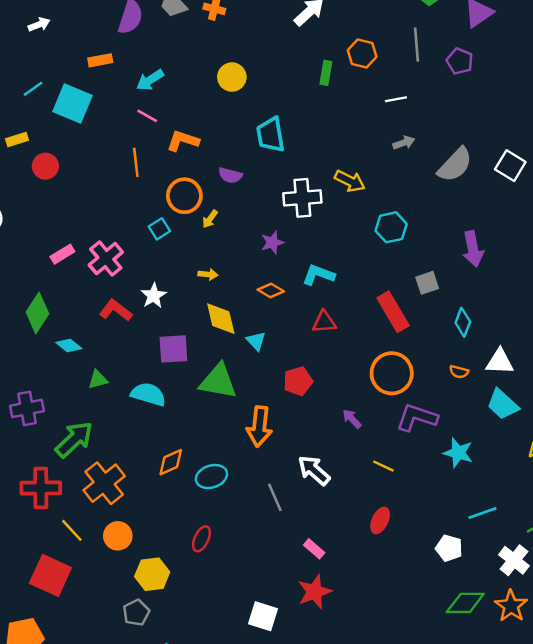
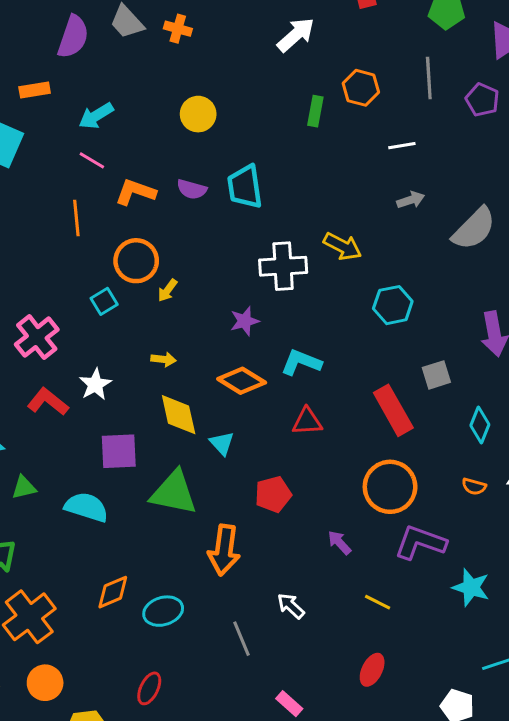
purple semicircle: (230, 175) -> (192, 189), moved
orange diamond: (271, 290) -> (242, 381), size x1.4
white arrow: (314, 470) -> (291, 606), size x0.7

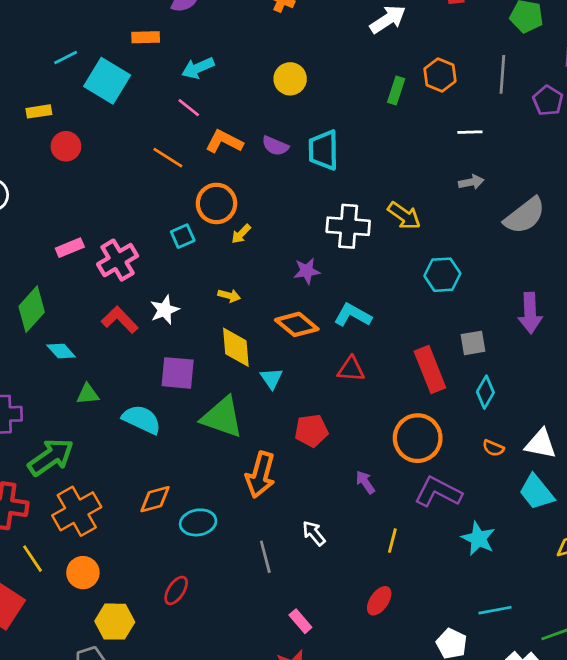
orange line: (76, 218) -> (168, 158), turned -60
cyan diamond: (480, 425) -> (485, 392), moved
yellow line: (378, 602) -> (392, 541), turned 70

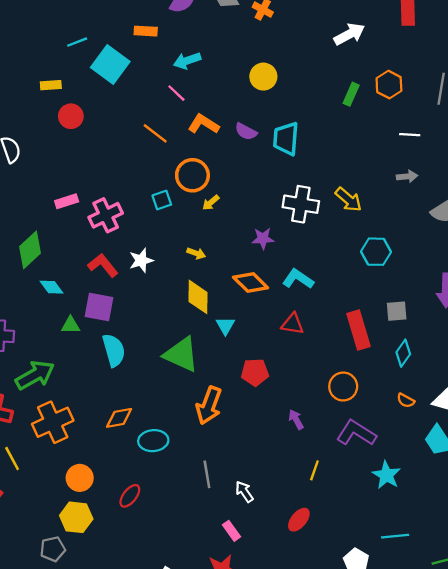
purple square: (178, 373) -> (99, 307), moved
cyan semicircle: (142, 419) -> (114, 350), turned 44
orange circle: (418, 438) -> (343, 387), size x0.7
white arrow: (314, 533) -> (244, 492), moved
orange circle: (83, 573) -> (80, 478), moved

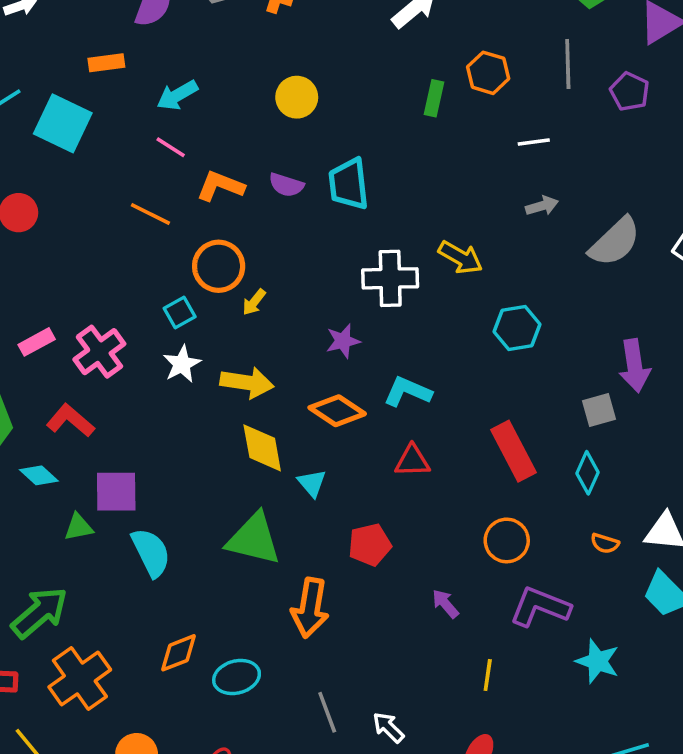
yellow arrow: (196, 253) -> (247, 383), size x1.8
white star: (141, 260) -> (182, 364), moved
red L-shape: (103, 265) -> (70, 421), moved
gray square: (397, 311) -> (599, 410), moved

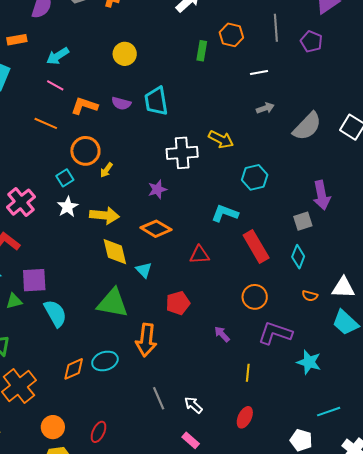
cyan L-shape: (408, 392) -> (225, 213), moved
cyan ellipse: (237, 677) -> (105, 361), moved

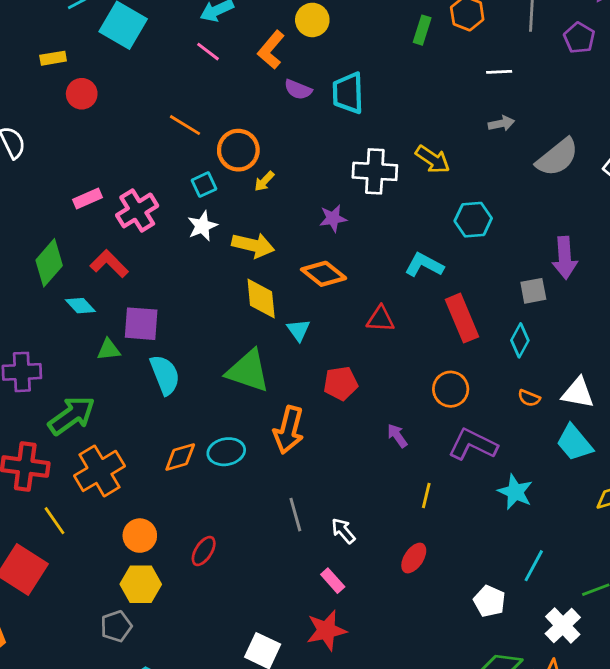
orange L-shape: (84, 106) -> (271, 50), moved, turned -76
orange line: (46, 123) -> (185, 125), moved
cyan line: (329, 412) -> (534, 566), turned -50

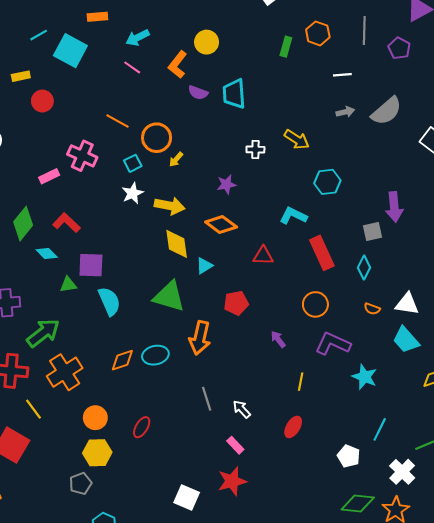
gray semicircle: (557, 157) -> (387, 111), moved
white cross: (375, 171) -> (255, 150), size x0.6
pink cross: (137, 210) -> (82, 156), moved, turned -32
cyan triangle: (298, 330) -> (204, 266), turned 36

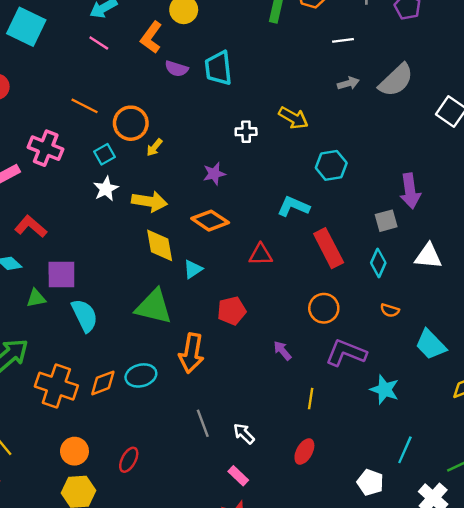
white triangle: (407, 304) -> (428, 256), moved
orange cross: (65, 372) -> (56, 386), moved, turned -36

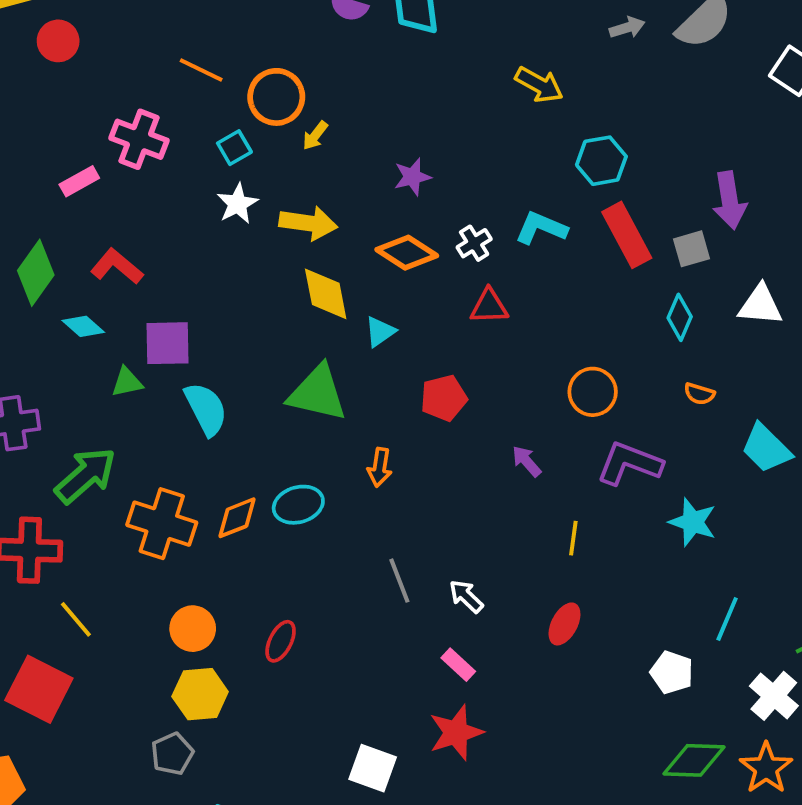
white cross: (246, 132) -> (474, 243), moved, turned -30
red rectangle: (329, 248) -> (627, 235), moved
orange arrow: (191, 353) -> (380, 467), size x0.6

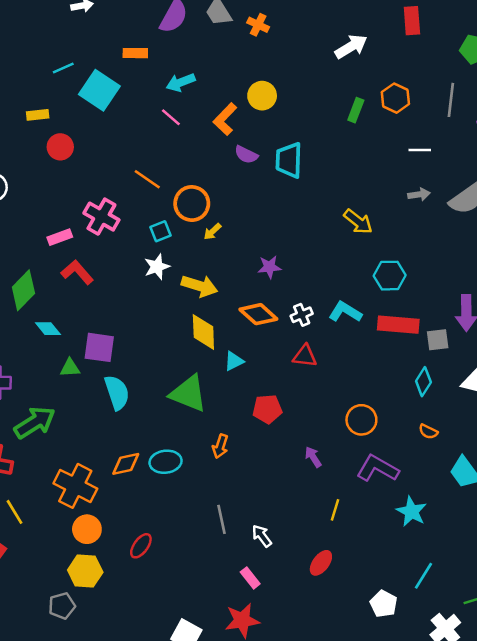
red rectangle: (627, 235) -> (398, 325), turned -66
red L-shape: (117, 266) -> (77, 272), moved
orange cross: (162, 524) -> (75, 486), moved

